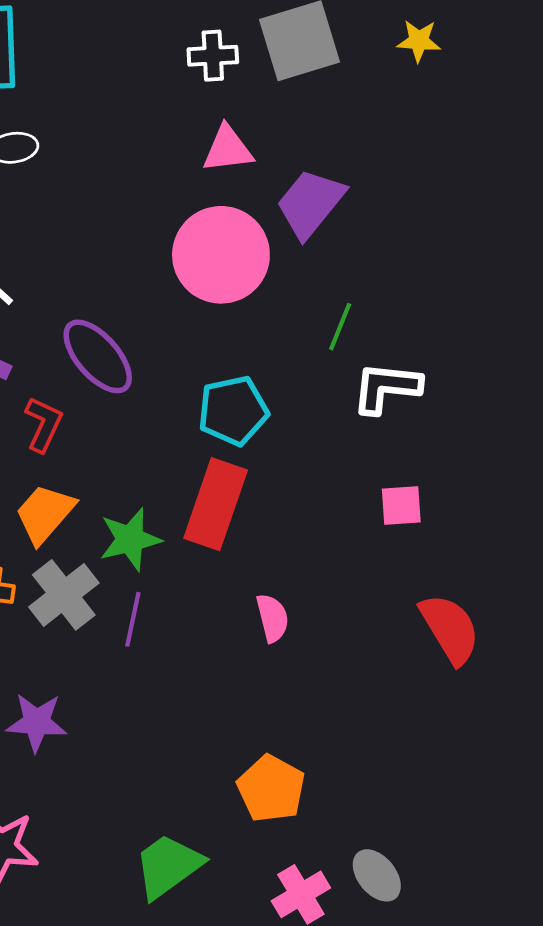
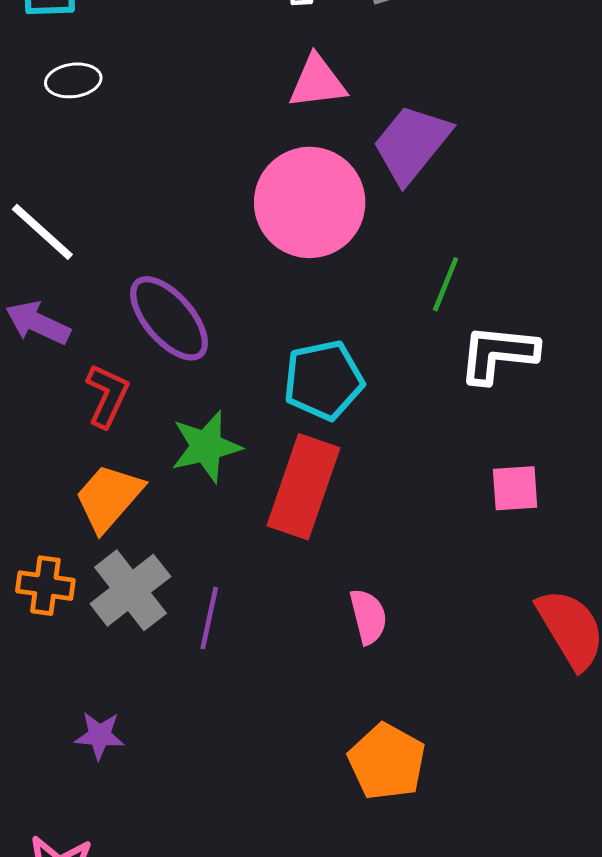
green star: (130, 539) -> (206, 447), moved
purple star: (37, 722) -> (100, 735), size x0.7
orange pentagon: (271, 789) -> (387, 762), moved

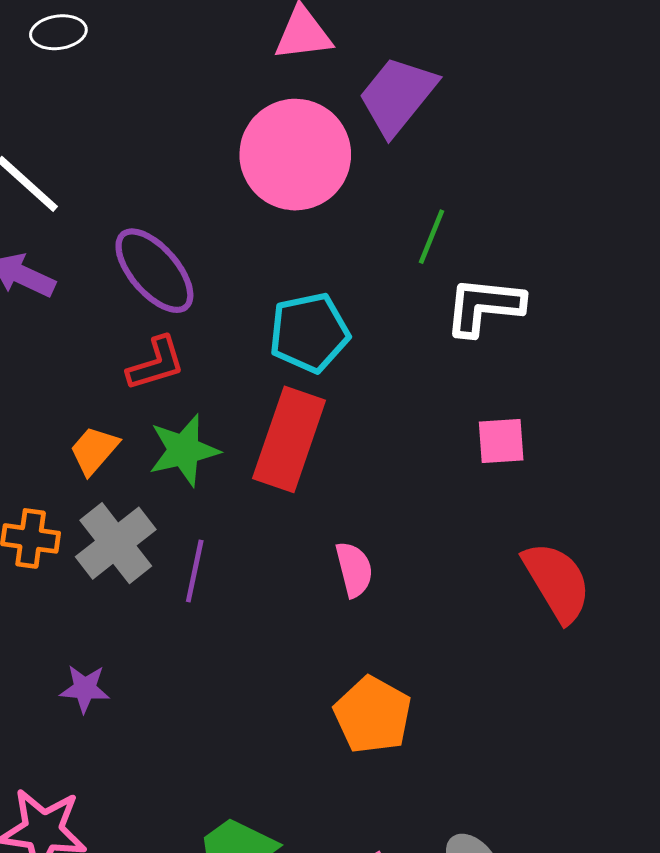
red L-shape: (107, 396) -> (156, 364), moved, turned 48
green star: (206, 447) -> (184, 450), moved
orange trapezoid: (109, 498) -> (94, 450), size x0.7

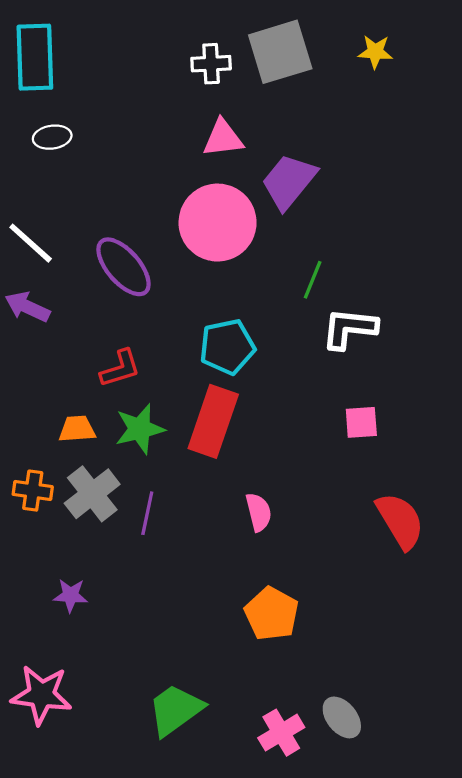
purple ellipse: (154, 271) -> (124, 267), moved
orange trapezoid: (94, 450) -> (77, 429), turned 45

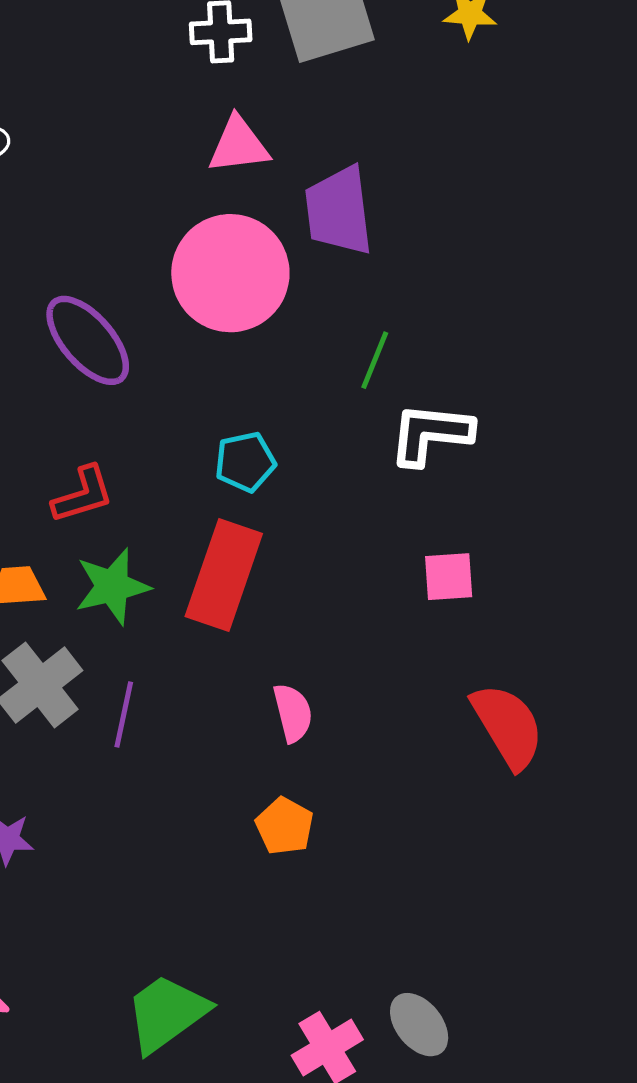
purple trapezoid: (289, 181) -> (339, 211), turned -46
cyan pentagon: (227, 347) -> (245, 462), size x0.7
orange pentagon: (272, 614) -> (285, 826), moved, size x0.7

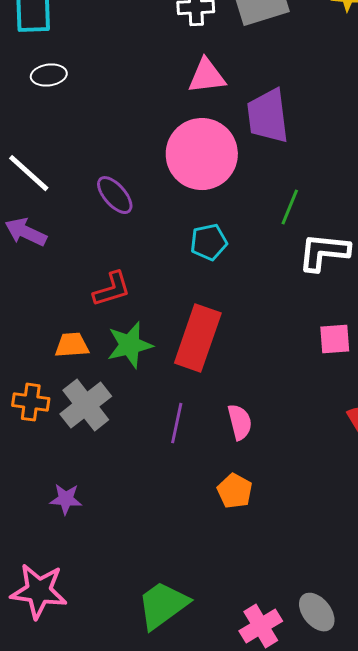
purple ellipse: (88, 340) -> (115, 195), size x0.7
cyan pentagon: (245, 462) -> (209, 242), moved
purple line: (124, 714) -> (177, 423), moved

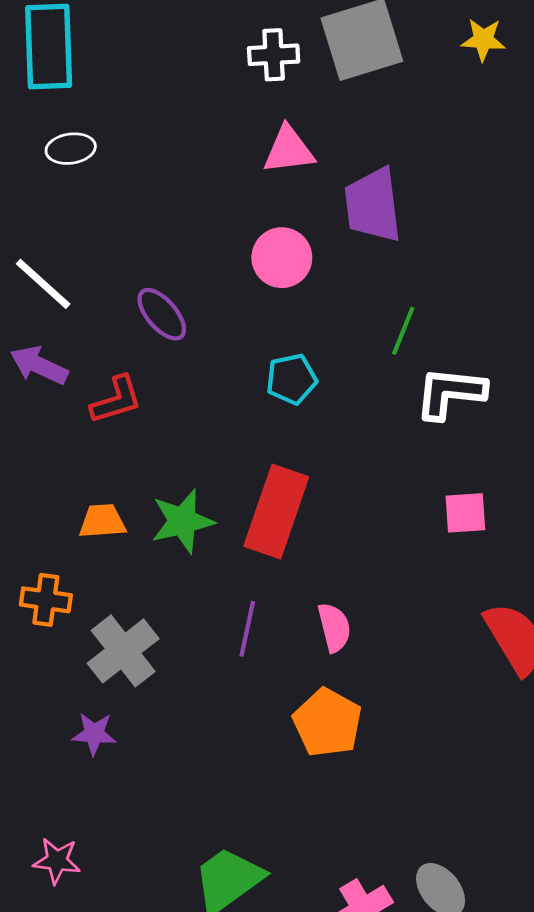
pink circle: (202, 154) -> (282, 258), size x0.6
red L-shape: (112, 289) -> (116, 400), moved
gray cross: (86, 405) -> (123, 651), moved
orange pentagon: (235, 491) -> (327, 723), size x1.4
pink star: (39, 591) -> (57, 861), size x0.6

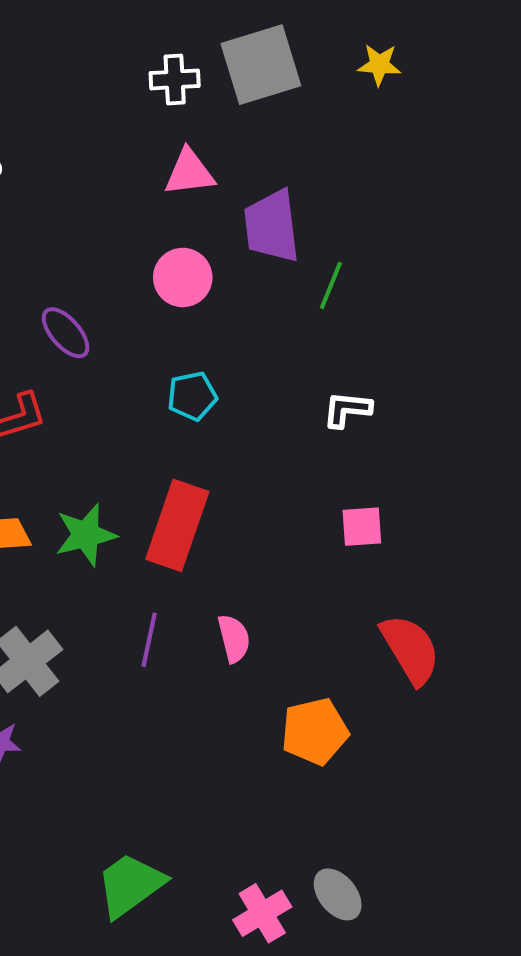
green line: (403, 331) -> (331, 286), moved
white L-shape: (450, 393) -> (347, 409), size x0.7
orange pentagon: (327, 723) -> (315, 731), moved, turned 30

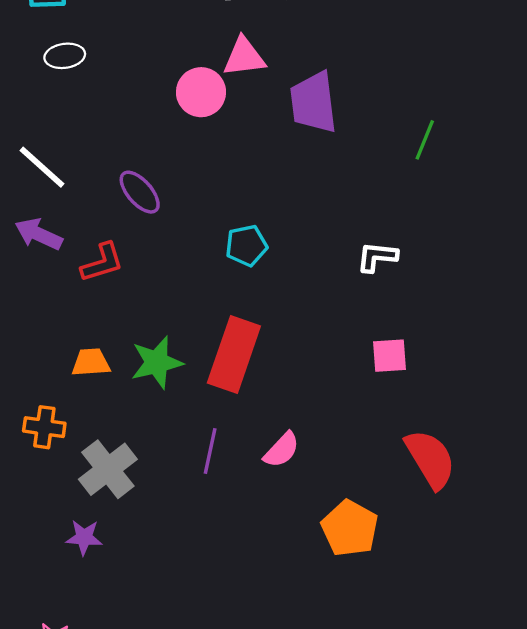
pink circle: (183, 277) -> (201, 92), moved
green line: (331, 286) -> (425, 140), moved
pink semicircle: (234, 638) -> (282, 450), turned 57
orange pentagon: (315, 731) -> (350, 528), turned -30

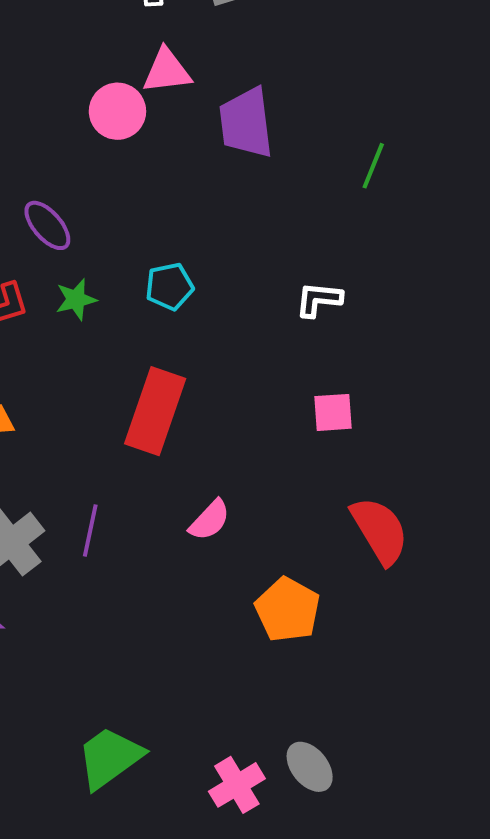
green star: (157, 362) -> (76, 299), moved, size x0.7
purple line: (210, 451) -> (90, 531), moved

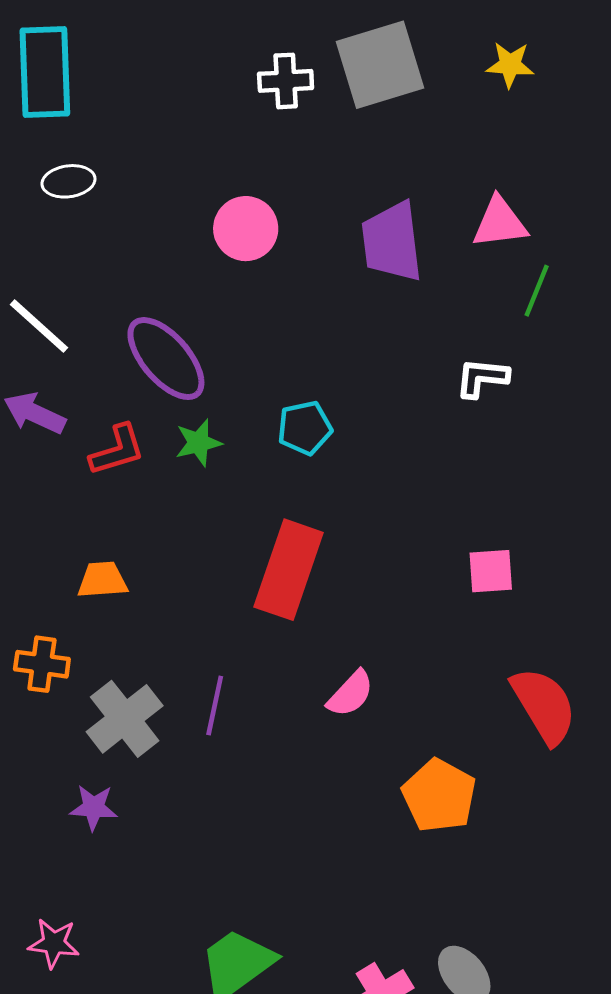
pink triangle: (167, 71) -> (500, 223), moved
purple ellipse: (47, 225) -> (166, 359), size x1.5
white L-shape: (319, 299) -> (482, 378), moved

